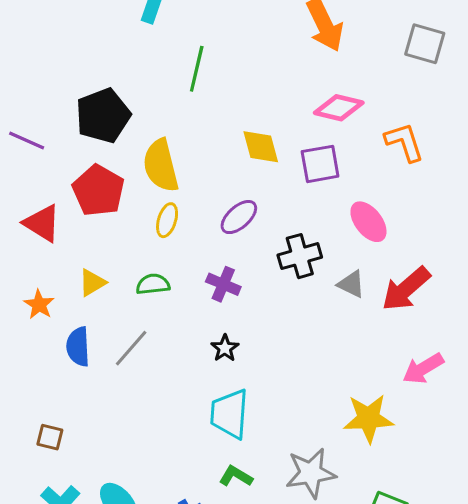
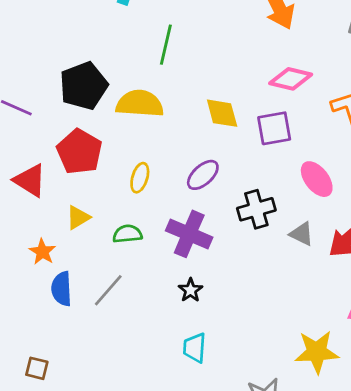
yellow semicircle: (161, 166) -> (140, 104), moved, turned 108
yellow triangle: (92, 283) -> (78, 217), moved
purple cross: (223, 284) -> (189, 234), size x1.5
orange star: (39, 304) -> (42, 252), moved
cyan trapezoid: (230, 414) -> (195, 348), size x0.7

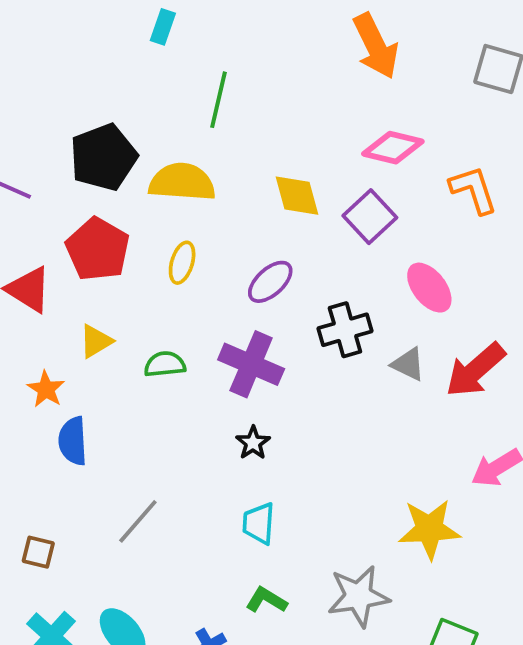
purple square: (274, 128) -> (370, 217), turned -33
yellow ellipse: (140, 178) -> (182, 263), moved
gray line: (108, 290) -> (138, 521), moved

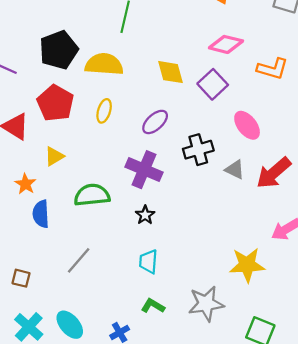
orange L-shape: (473, 190) -> (272, 69), turned 124
green semicircle: (165, 364) -> (92, 195), moved, size x1.5

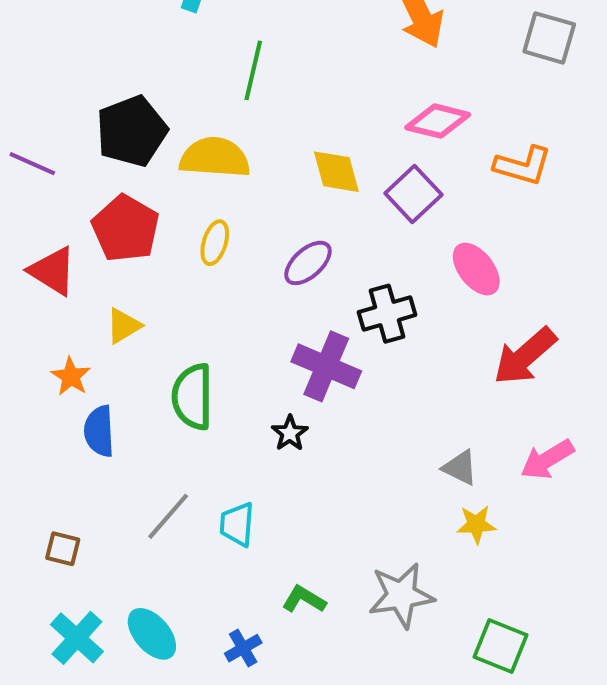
purple cross: (144, 170) -> (326, 366), moved
gray triangle: (235, 170) -> (460, 468), moved
green semicircle: (92, 195) -> (192, 397), turned -84
cyan trapezoid: (148, 262) -> (237, 524), moved
yellow star: (247, 265) -> (476, 524), size x0.6

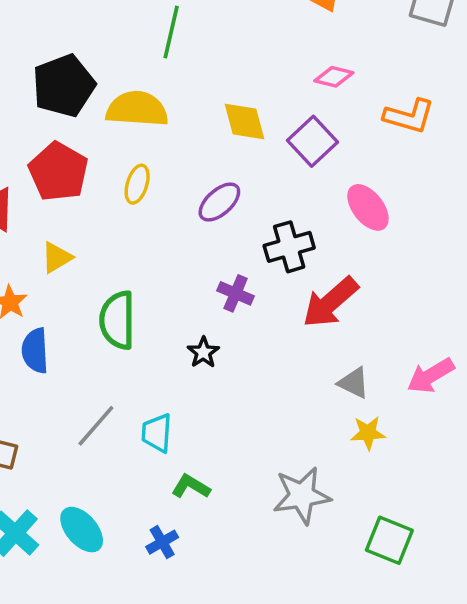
pink diamond: (438, 121) -> (334, 77), size x0.7
red arrow: (525, 356) -> (330, 302), moved
purple cross: (326, 366) -> (236, 293), size x0.6
green L-shape: (304, 599) -> (191, 487), moved

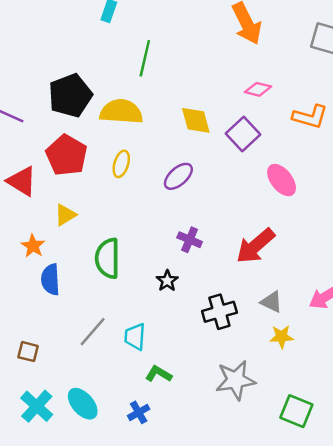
black cross: (289, 247) -> (219, 312), moved

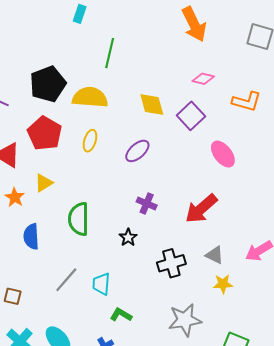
orange star: (33, 246) -> (15, 197), moved

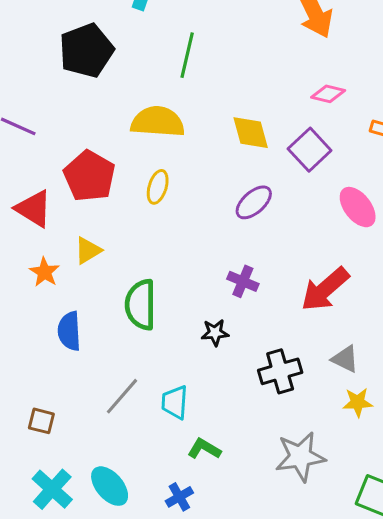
black pentagon: (48, 84) -> (86, 50), moved
purple ellipse: (137, 151) -> (254, 202), moved
black star: (128, 238) -> (215, 333), turned 30

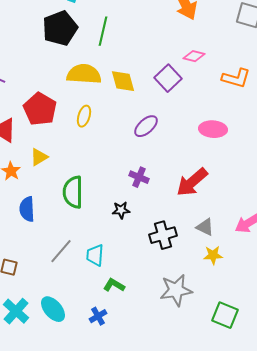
black pentagon: (86, 50) -> (60, 28), moved
yellow diamond: (251, 133) -> (123, 81), moved
purple square: (310, 150) -> (168, 78), moved
pink ellipse: (358, 207) -> (213, 129), turned -48

